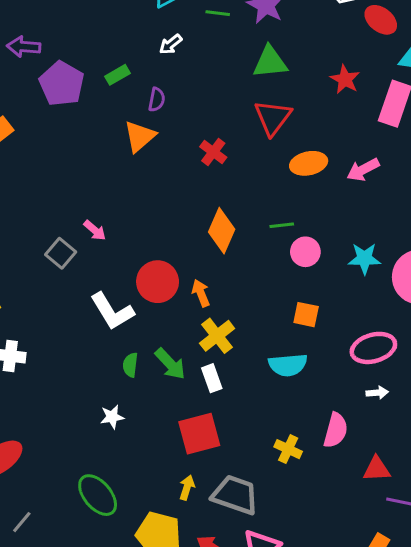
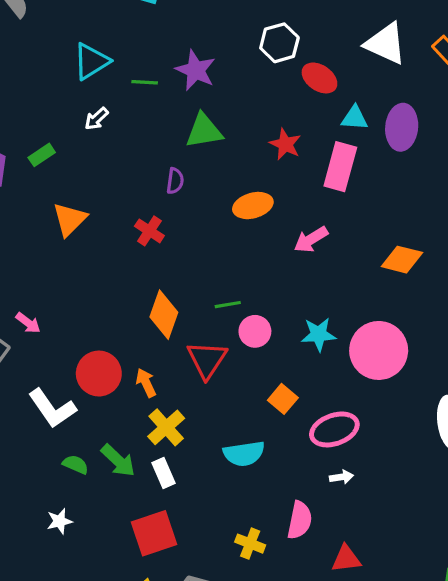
purple semicircle: (157, 100) -> (175, 181), moved
red triangle: (273, 117) -> (207, 360), moved
orange ellipse: (309, 163) -> (253, 206), moved
orange square: (306, 315) -> (283, 399), moved, turned 32
green semicircle: (130, 365) -> (76, 464), turned 110

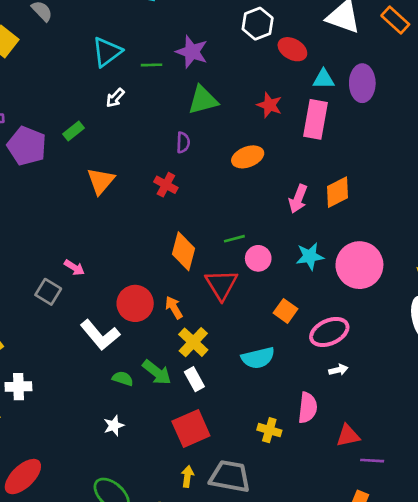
pink arrow: (311, 239) -> (298, 199), moved, turned -32
orange diamond: (402, 260) -> (337, 192), moved, turned -36

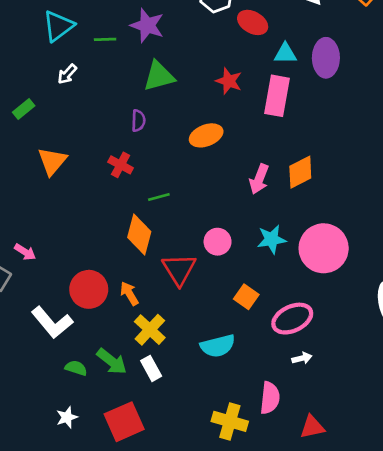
green line: (234, 239) -> (159, 197), moved
red square: (191, 429) -> (124, 422), moved
yellow cross: (269, 430) -> (230, 421), size x1.4

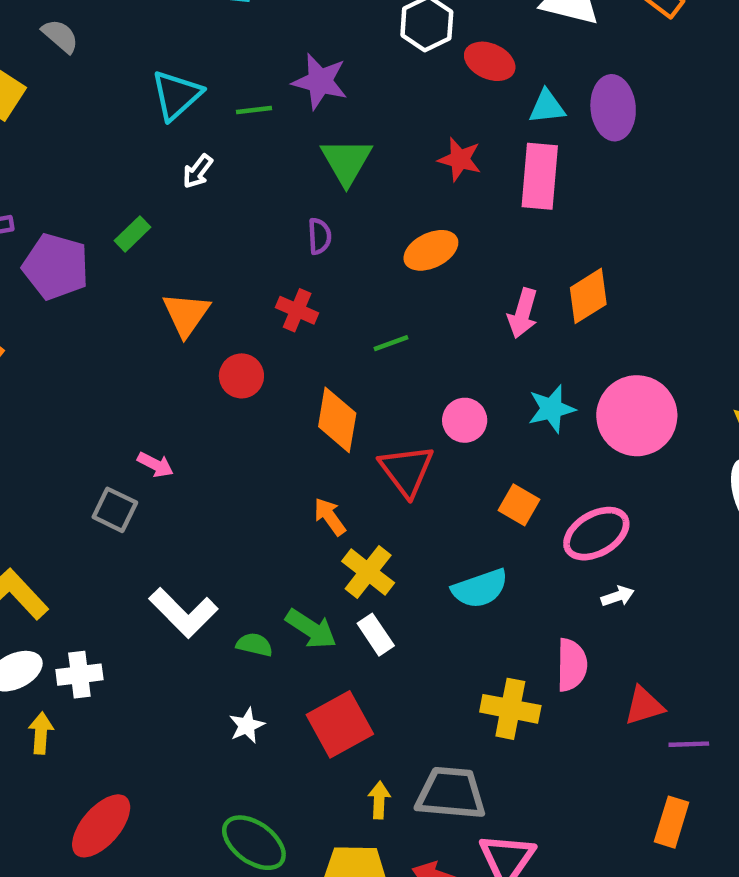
green triangle: (159, 76) -> (346, 161), turned -40
green line: (159, 197) -> (391, 343), moved
red circle: (89, 289) -> (241, 376), moved, size x0.7
white L-shape: (52, 322) -> (183, 613), moved

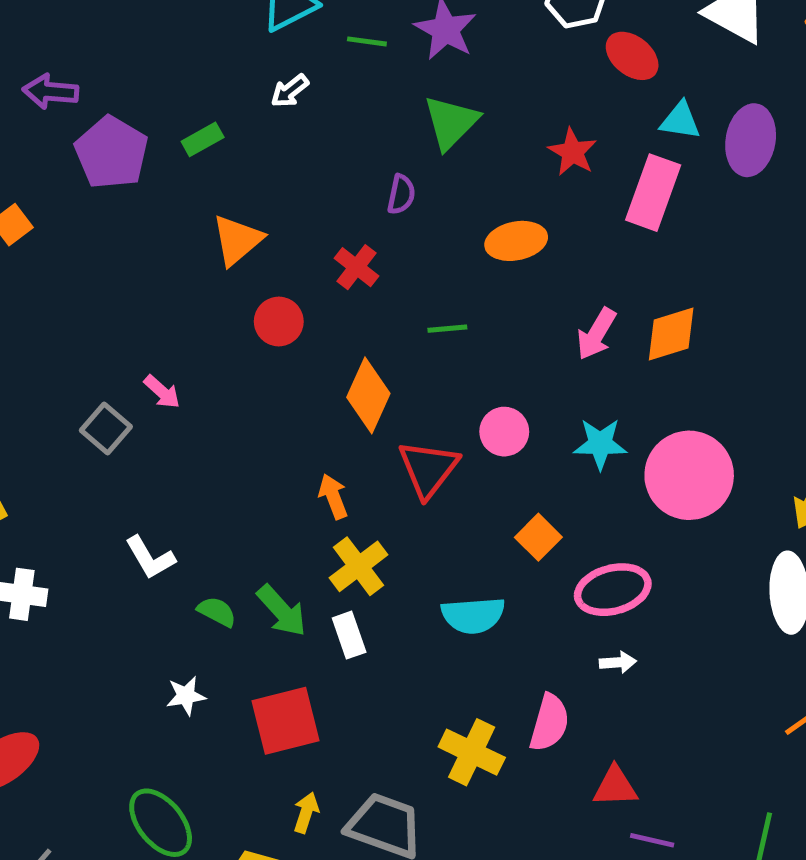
white L-shape: (183, 613) -> (150, 558), size x0.7

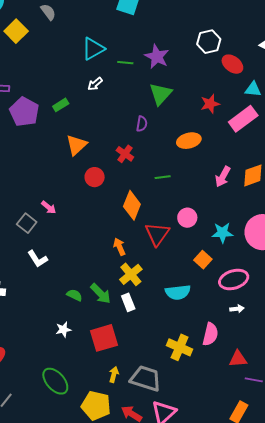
red star: (573, 152) -> (210, 104), turned 30
pink rectangle: (653, 193) -> (243, 119), turned 36
cyan star: (600, 444) -> (222, 233), moved
white L-shape: (150, 558) -> (38, 259), moved

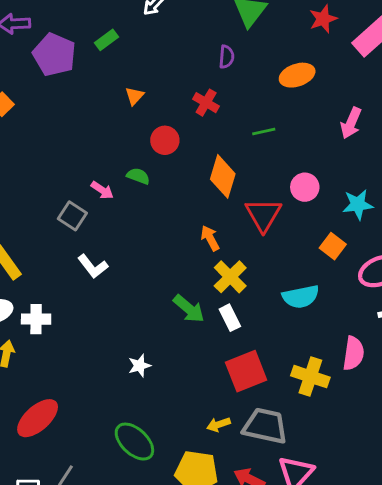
orange triangle: (76, 145) -> (134, 96), size x0.6
green semicircle: (74, 295) -> (138, 176), moved
red square: (104, 338) -> (246, 371), moved
yellow arrow: (114, 375) -> (219, 424), turned -119

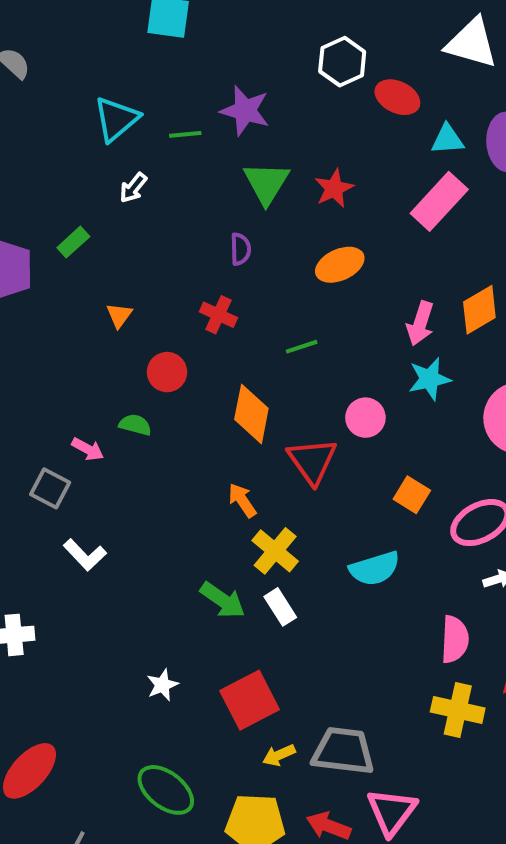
red star: (323, 19) -> (334, 188), moved
cyan star: (358, 205) -> (429, 379), moved
red square: (246, 371) -> (250, 700), moved
yellow cross: (310, 377) -> (458, 710), moved

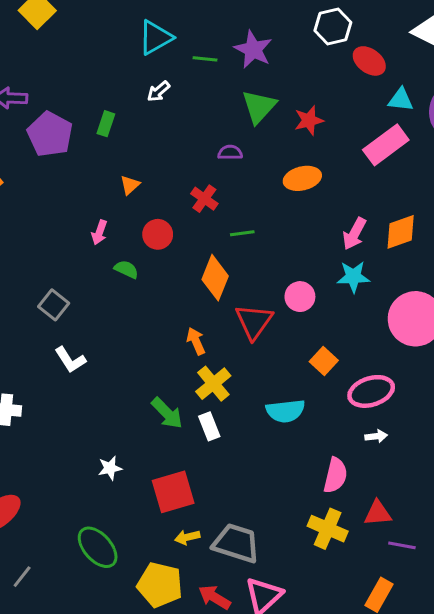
green rectangle: (73, 242) -> (106, 124), turned -40
purple semicircle: (240, 249) -> (230, 153), turned -100
green line: (302, 347) -> (242, 233), moved
pink arrow: (88, 449) -> (99, 232), moved, turned 70

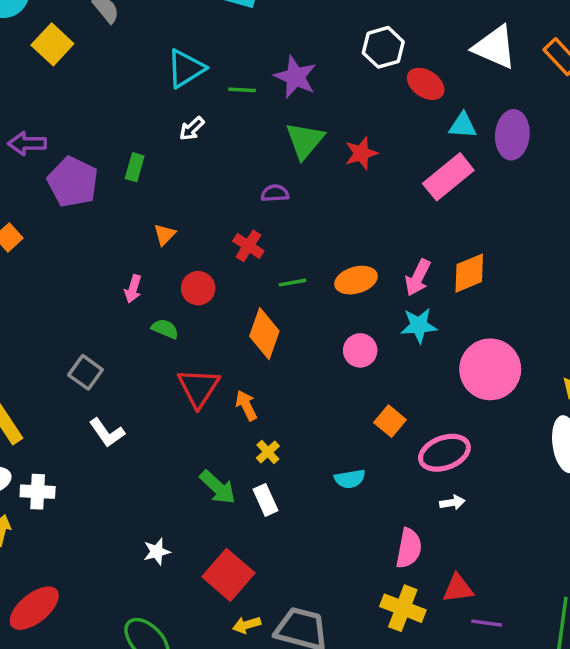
orange ellipse: (302, 178) -> (356, 280), moved
red triangle: (254, 321) -> (198, 388), moved
yellow cross: (213, 384) -> (268, 452), size x0.6
cyan semicircle: (285, 411) -> (350, 479), size x0.7
red square: (173, 492) -> (228, 575), turned -30

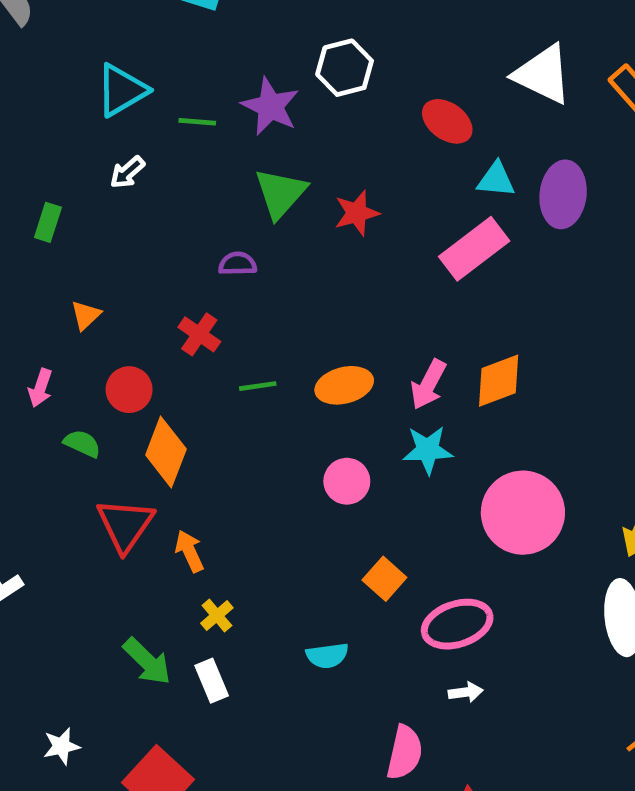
white hexagon: (383, 47) -> (345, 68), moved
orange diamond: (264, 334) -> (166, 452), moved

